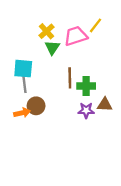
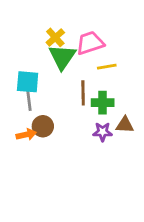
yellow line: (95, 25) -> (107, 67), moved, turned 42
green triangle: (52, 48) -> (62, 57), size x1.5

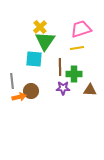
pink trapezoid: (90, 43) -> (81, 29), moved
cyan square: (28, 82) -> (34, 59), moved
gray line: (29, 100) -> (12, 81), moved
purple star: (103, 132) -> (63, 88), moved

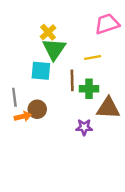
pink trapezoid: (81, 29) -> (107, 24), moved
purple star: (63, 88) -> (84, 127), moved
brown triangle: (90, 90) -> (108, 108), size x1.5

